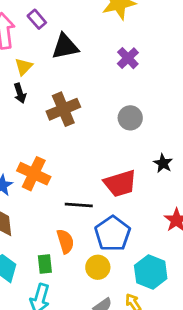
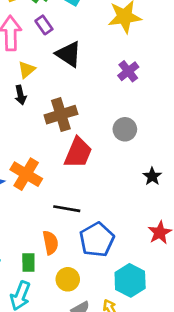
black triangle: (65, 47) -> (69, 54), turned 40
red trapezoid: (120, 183) -> (78, 153), moved, turned -56
yellow circle: (98, 267) -> (68, 279), moved

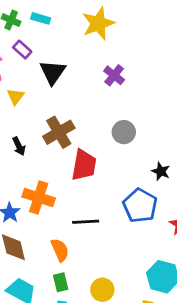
black triangle: (69, 54) -> (53, 72), turned 44
black arrow: (20, 95) -> (19, 146), moved
blue pentagon: (97, 240) -> (140, 206), moved
orange semicircle: (50, 243) -> (60, 250), moved

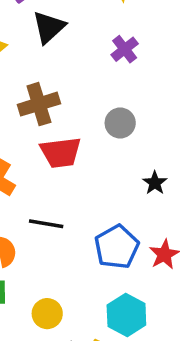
red trapezoid: (84, 165) -> (61, 153), turned 60
blue pentagon: (140, 206) -> (117, 247), moved

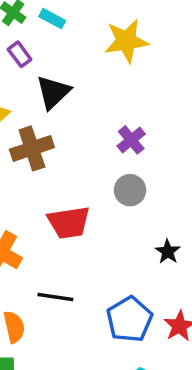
purple cross: (125, 49) -> (131, 140), moved
brown cross: (39, 104) -> (32, 148), moved

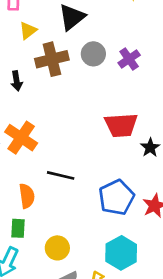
gray circle: (130, 190) -> (93, 54), moved
red trapezoid: (69, 222) -> (121, 125), moved

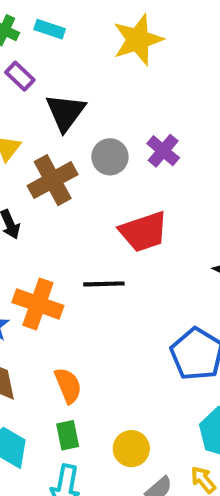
red trapezoid: (121, 125) -> (144, 232), moved
black line: (61, 175) -> (104, 284), moved

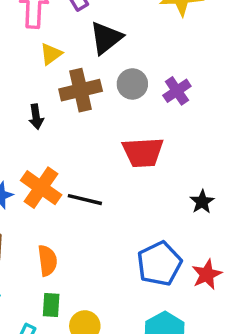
black line: (104, 284) -> (85, 200), moved
green rectangle: (68, 435) -> (51, 305), moved

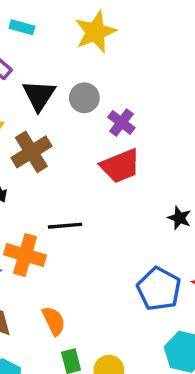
gray circle: (132, 84) -> (84, 98), moved
red trapezoid: (143, 152) -> (120, 166), moved
black line: (85, 200) -> (65, 226), moved

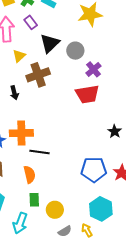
black line: (65, 226) -> (40, 152), moved
orange cross: (25, 255) -> (21, 133), turned -30
blue pentagon: (159, 289) -> (94, 170), turned 30

